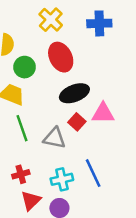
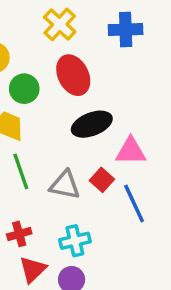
red square: (77, 122) -> (102, 180), moved
blue line: (93, 173) -> (134, 204), moved

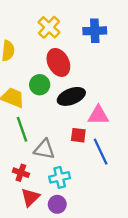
green circle: (24, 89) -> (40, 85), moved
red square: (102, 180) -> (78, 135), turned -35
gray triangle: (65, 185) -> (44, 149), moved
red cross: (19, 234) -> (21, 173), turned 35

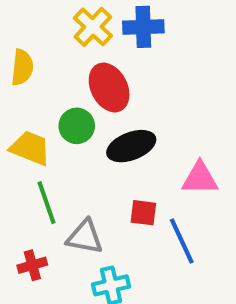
blue cross: (95, 31) -> (143, 27), moved
pink triangle: (98, 115) -> (200, 178), moved
red cross: (21, 173) -> (32, 265), moved, turned -35

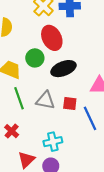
gray triangle: (85, 237) -> (45, 100), moved
red cross: (32, 265) -> (12, 131), turned -32

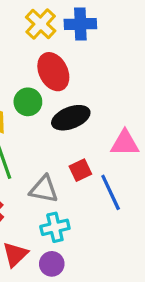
gray triangle: (45, 100) -> (44, 189), moved
red square: (70, 104) -> (80, 170), turned -32

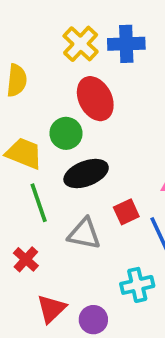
black ellipse: (71, 118) -> (86, 174), moved
cyan cross: (55, 227) -> (137, 285), moved

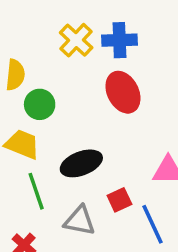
red ellipse: (95, 99) -> (123, 92), moved
green circle: (66, 133) -> (40, 104), moved

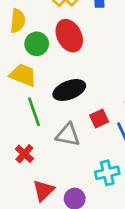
red ellipse: (123, 92) -> (69, 36), moved

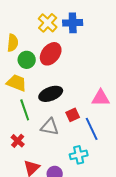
red ellipse: (69, 36) -> (51, 54), turned 65

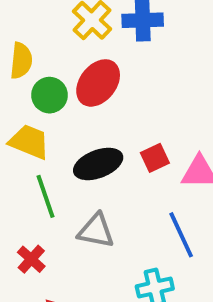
red square: (73, 115) -> (155, 158), moved

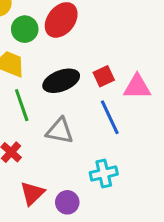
blue line: (181, 235) -> (110, 117), moved

